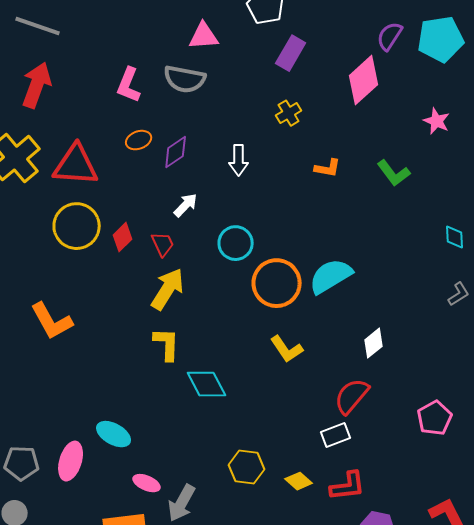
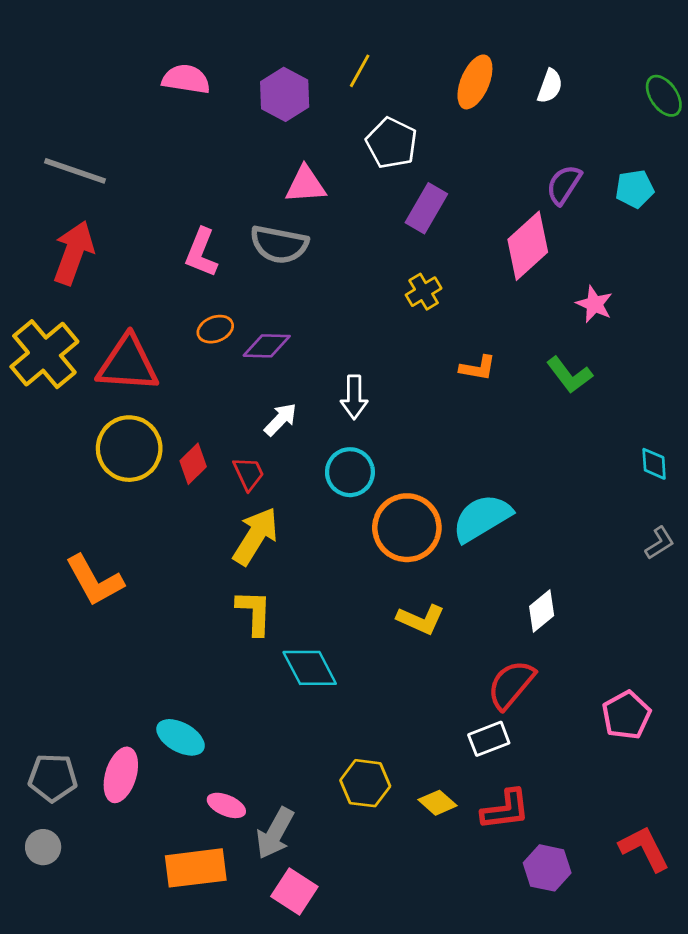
cyan pentagon: (441, 39) -> (635, 189), size x0.6
pink star: (437, 121) -> (594, 304), moved
purple diamond: (176, 152) -> (267, 346), turned 36
white arrow: (239, 160) -> (354, 397), moved
yellow L-shape: (287, 349) -> (421, 619), turned -32

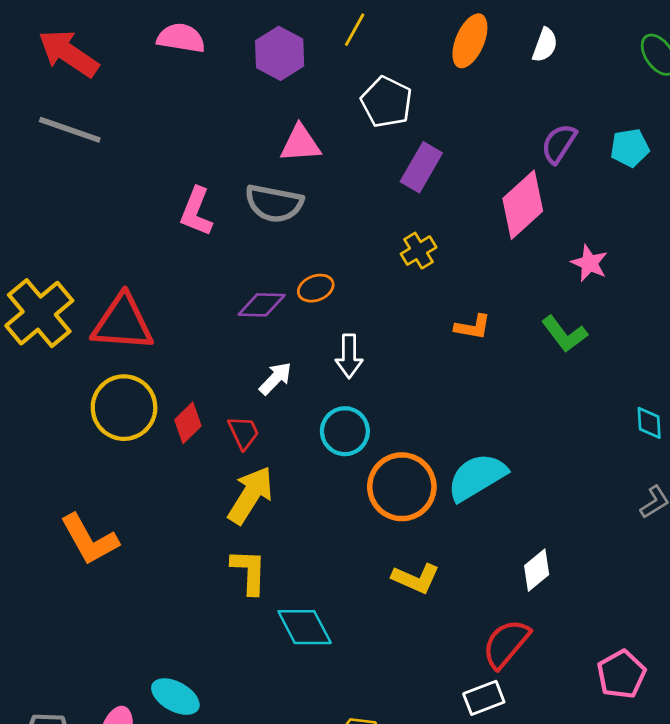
red arrow: (74, 253) -> (68, 53), moved, turned -76
orange ellipse: (215, 329) -> (316, 288), moved

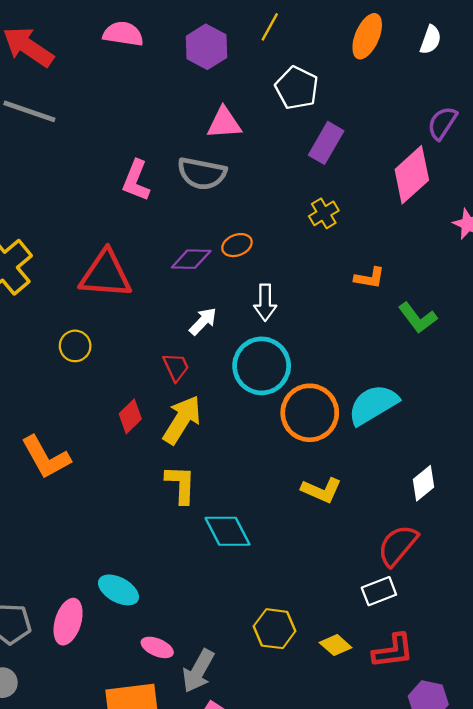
red triangle: (123, 323) -> (106, 274), moved
green L-shape: (564, 334) -> (418, 318), moved
yellow circle: (124, 408) -> (75, 346), size x0.6
red diamond: (188, 423) -> (130, 416), moved
cyan circle: (345, 431) -> (262, 366), size x1.4

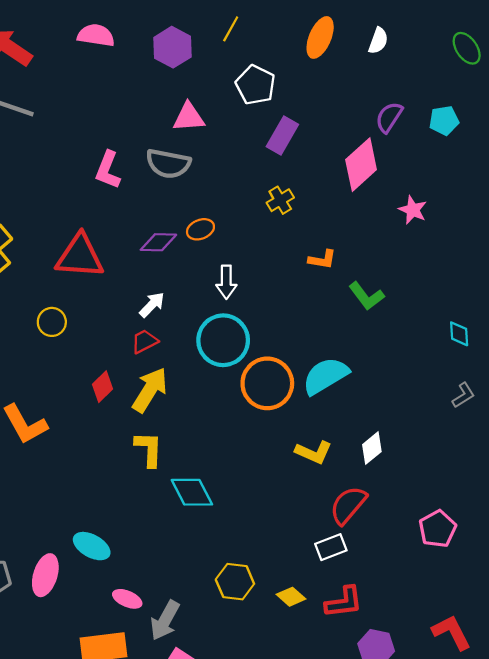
white arrow: (203, 321) -> (152, 305), moved
red trapezoid: (176, 367) -> (144, 341), turned -92
yellow L-shape: (321, 490) -> (314, 452), moved

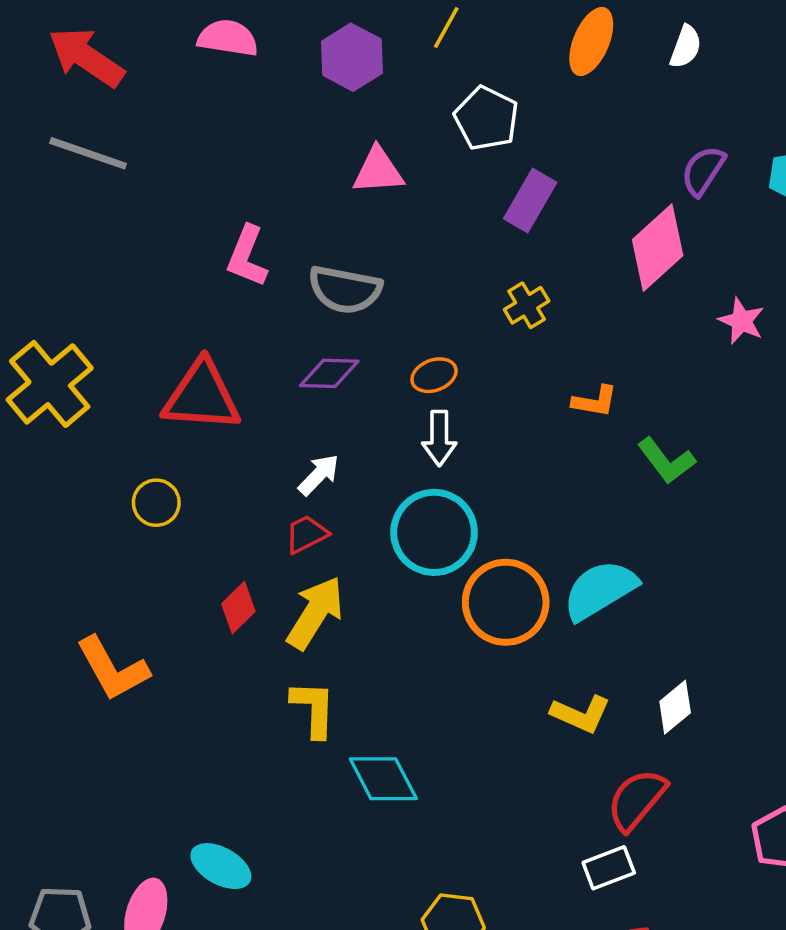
gray semicircle: (168, 164) -> (345, 290), moved
orange ellipse: (200, 229) -> (434, 375), moved

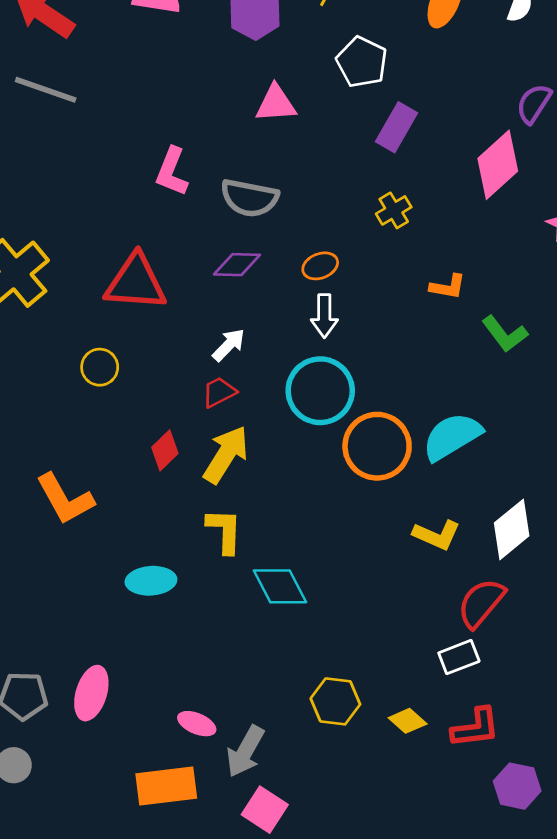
white diamond: (675, 707) -> (512, 529), size x1.4
cyan ellipse: (221, 866) -> (151, 581), moved, turned -33

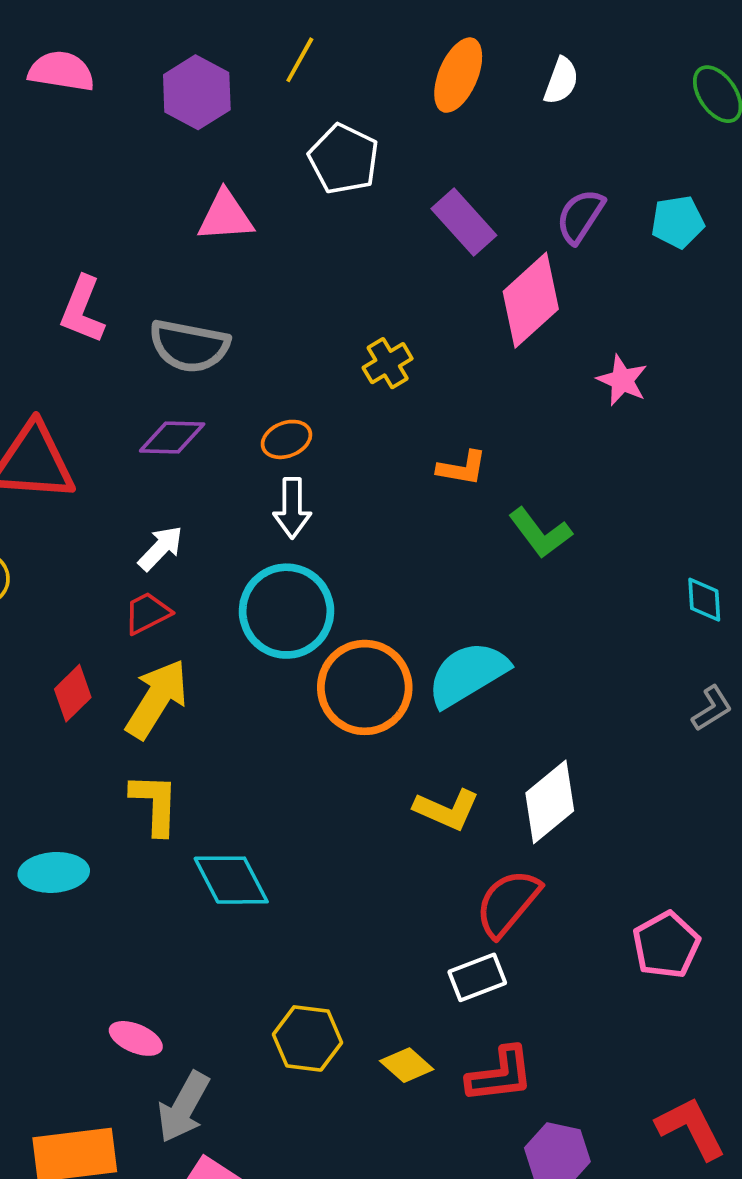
purple rectangle: (396, 127) -> (464, 222), moved, turned -72
pink ellipse: (197, 724) -> (136, 1038), moved

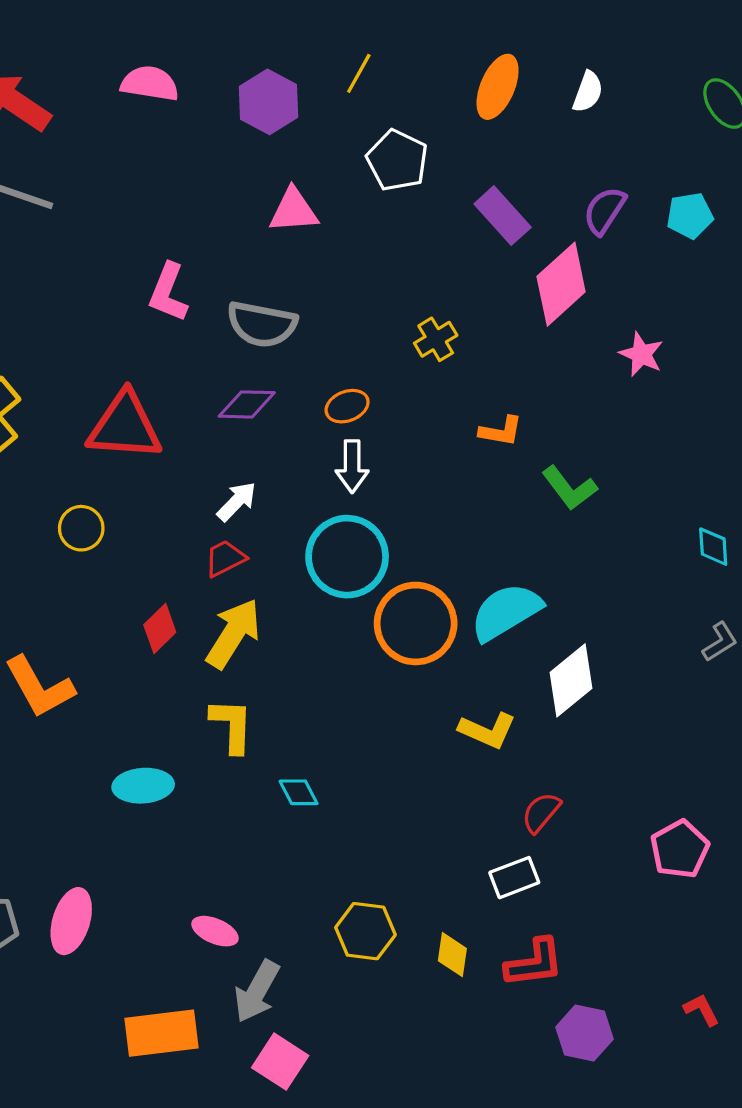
white diamond: (550, 802) -> (571, 680), moved
cyan diamond: (231, 880) -> (299, 792), size x0.6
red semicircle: (508, 903) -> (541, 812), size x0.7
yellow diamond: (407, 1065) -> (452, 955), turned 57
red L-shape: (691, 1128) -> (702, 1010), size x0.6

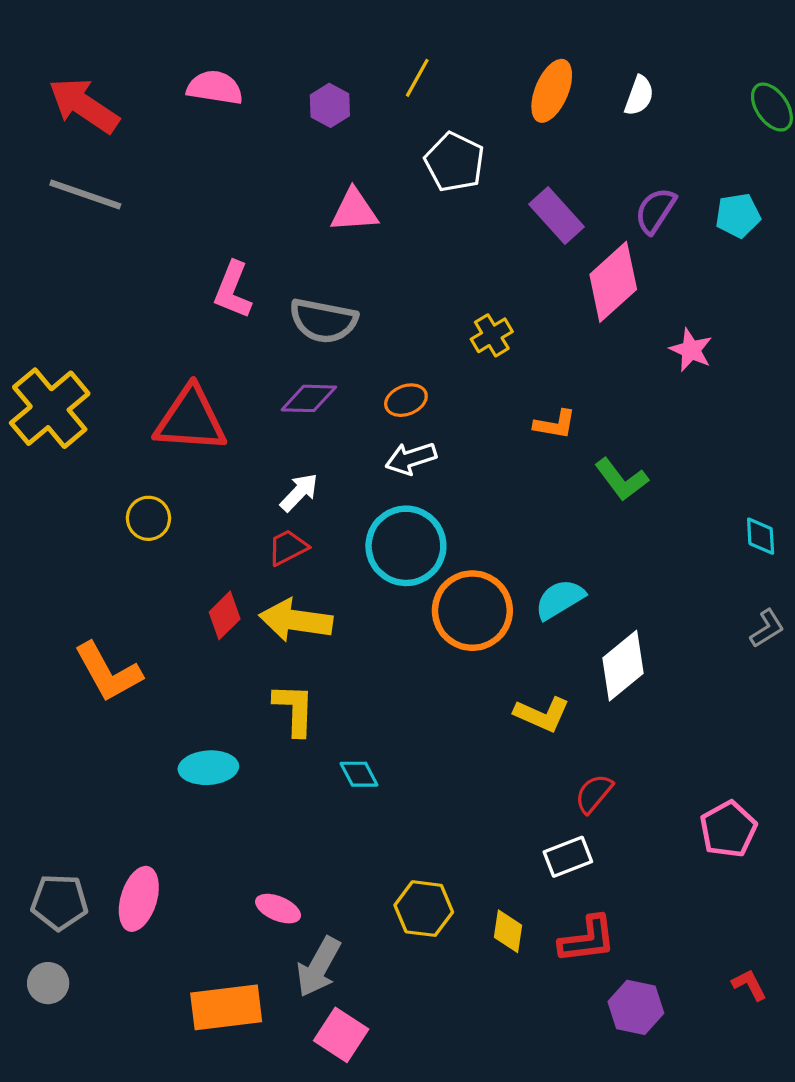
purple hexagon: (268, 102) -> (330, 105), size x0.7
white arrow: (352, 466) -> (411, 458), turned 72
cyan semicircle: (506, 612) -> (560, 599), size x0.7
yellow arrow: (233, 634) -> (296, 620), turned -114

